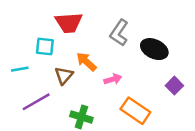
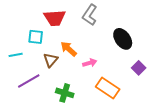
gray L-shape: (119, 33) -> (90, 15), moved
black ellipse: (154, 49) -> (123, 39), turned 30

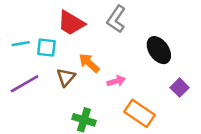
red trapezoid: (55, 18) -> (71, 23), turned 35
cyan line: (16, 55) -> (21, 44), moved
purple line: (29, 81) -> (25, 84), moved

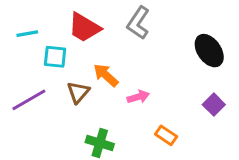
cyan line: (21, 44) -> (27, 34), moved
black ellipse: (159, 50) -> (209, 51), moved
orange rectangle: (139, 113) -> (166, 135), size x0.6

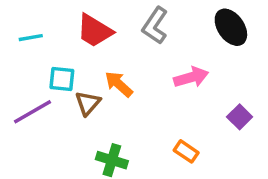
black ellipse: (209, 51) -> (231, 27), moved
cyan square: (55, 57) -> (62, 79), moved
pink arrow: (138, 97) -> (191, 77), moved, size x1.4

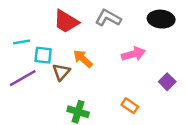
gray L-shape: (155, 26) -> (108, 18), turned 85
black ellipse: (231, 27) -> (161, 19), turned -50
cyan line: (31, 38) -> (22, 42), moved

